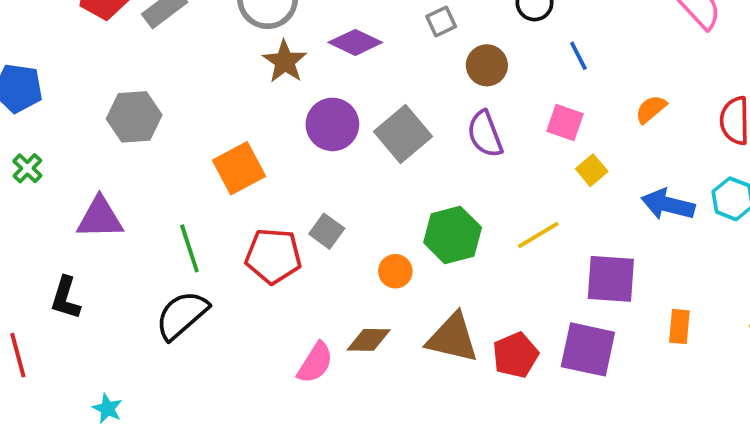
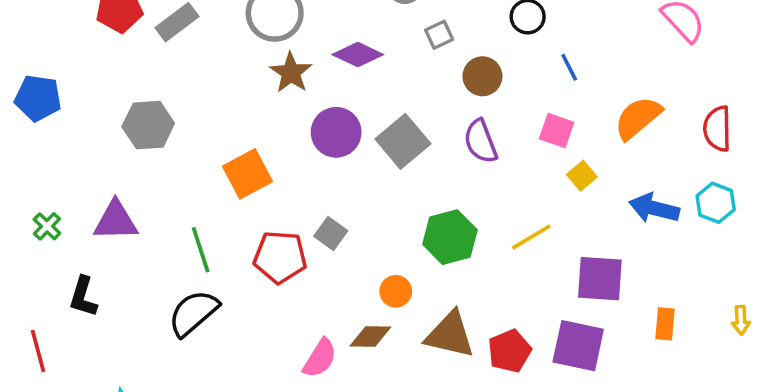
orange semicircle: (651, 109) -> (638, 118), size x1.6
green cross: (27, 168) -> (47, 226), moved
orange circle: (395, 271) -> (396, 291), moved

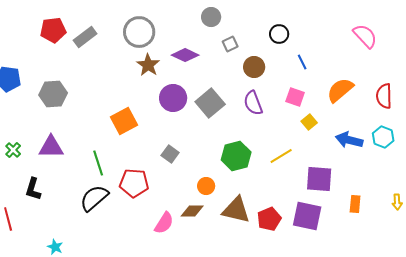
gray hexagon: (148, 125) -> (53, 94), moved
red pentagon: (280, 257) -> (134, 183), moved

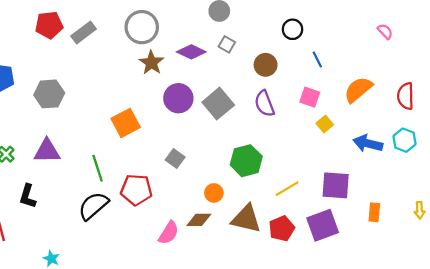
pink semicircle: (365, 36) -> (385, 31), size x0.6
gray square: (230, 44) -> (227, 44), moved, turned -35
yellow line: (281, 156) -> (287, 189), moved
purple square: (307, 216) -> (323, 225), turned -32

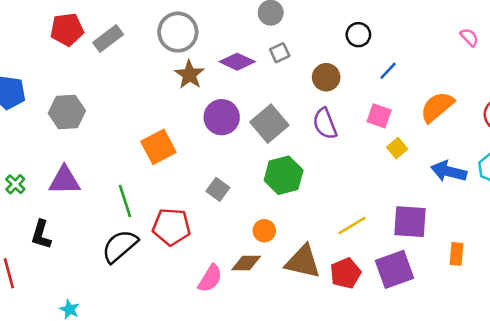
gray square: (227, 44) -> (280, 53), turned 35
blue line: (317, 59) -> (388, 71), turned 70
green hexagon: (246, 161) -> (284, 175), moved

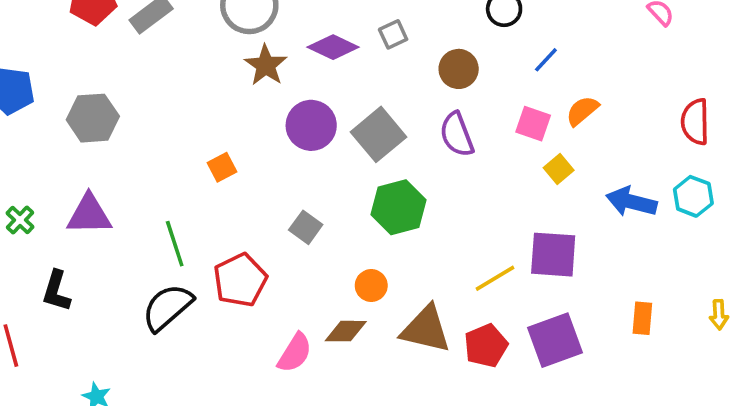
orange semicircle: (437, 107) -> (582, 111), moved, size x0.7
orange square: (158, 147) -> (222, 167), size x0.6
purple square: (410, 222) -> (553, 255), moved
red pentagon: (171, 227) -> (240, 280), turned -30

